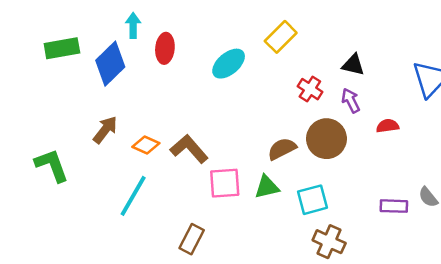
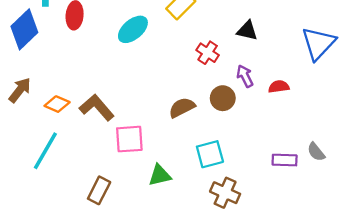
purple arrow: (351, 100) -> (245, 76), moved
brown circle: (326, 139) -> (223, 98), size x0.7
green triangle: (267, 187) -> (160, 175), moved

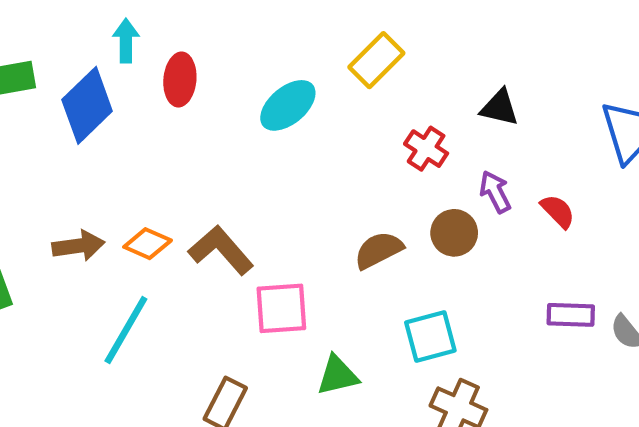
red semicircle: (279, 87) -> (558, 211), turned 54
brown arrow: (20, 90) -> (78, 246), moved, turned 44
purple rectangle: (285, 160) -> (571, 315), moved

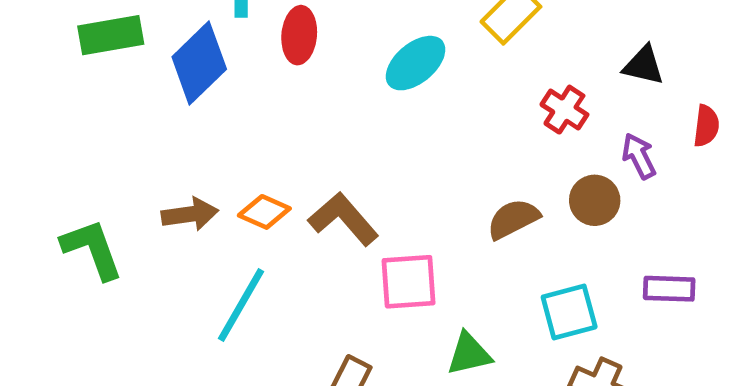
red semicircle: (558, 211) -> (706, 126), moved, turned 51
purple rectangle: (571, 315) -> (669, 289), moved

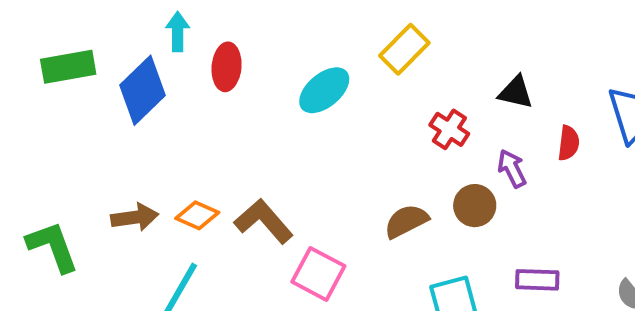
pink square: (409, 282) -> (318, 274), turned 32

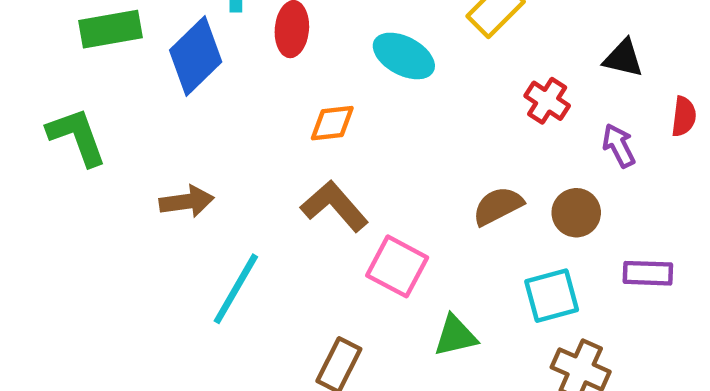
cyan ellipse: (324, 90) -> (404, 56), turned 68
brown circle: (475, 206) -> (576, 213), moved
orange diamond: (197, 215) -> (332, 123), moved, turned -30
green L-shape: (53, 247) -> (77, 137), moved

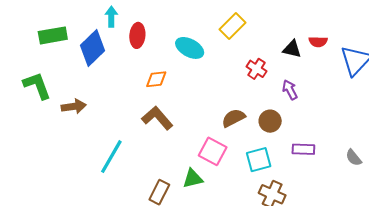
red semicircle: (684, 116) -> (318, 42), moved, turned 84
brown arrow: (187, 202) -> (74, 106), moved
pink square: (397, 266) -> (213, 151), moved
green triangle: (455, 336) -> (193, 179), moved

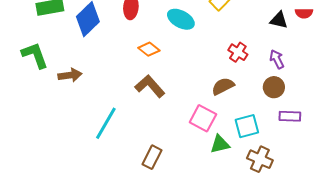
red cross: (256, 69) -> (238, 52), moved
orange diamond: (156, 79) -> (149, 49), turned 45
brown circle: (270, 121) -> (274, 87), moved
green triangle: (193, 179) -> (220, 144), moved

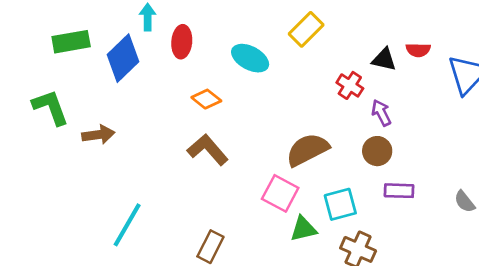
red cross: (238, 52) -> (350, 85), moved
brown semicircle: (223, 86) -> (307, 150), size x1.4
cyan line: (106, 123) -> (127, 225), moved

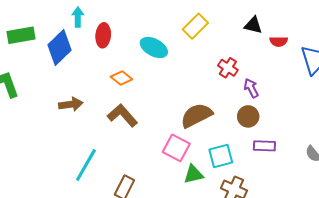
black triangle: (384, 59) -> (253, 25), moved
brown arrow: (98, 135) -> (71, 104), moved
cyan line: (127, 225) -> (86, 165), moved

